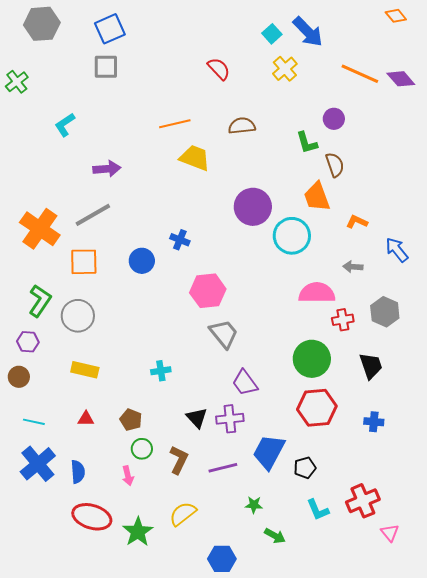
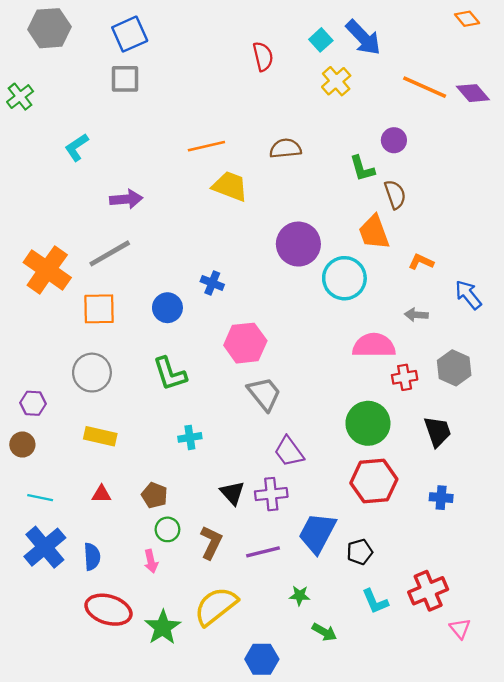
red semicircle: (219, 69) -> (263, 56), moved, turned 30
green L-shape: (40, 301) -> (170, 374), moved, turned 128
yellow semicircle: (183, 514) -> (216, 606), size x1.4

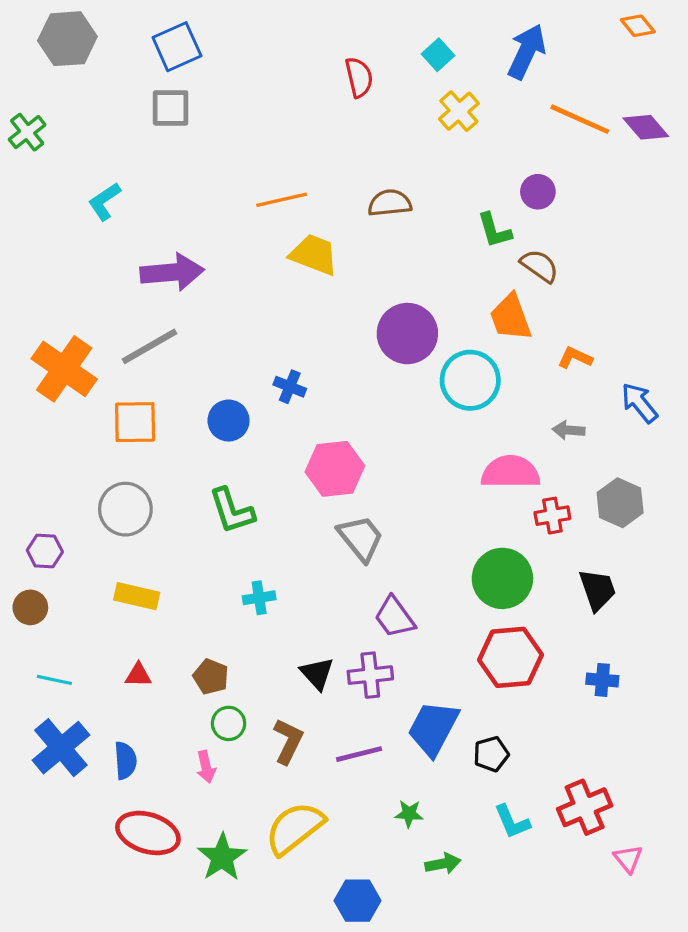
blue arrow: (363, 38) -> (527, 52), moved, turned -111
brown semicircle: (395, 194) -> (539, 266), turned -36
purple arrow: (126, 199) -> (172, 272), size x1.4
green arrow: (324, 632) -> (443, 864), turned -40

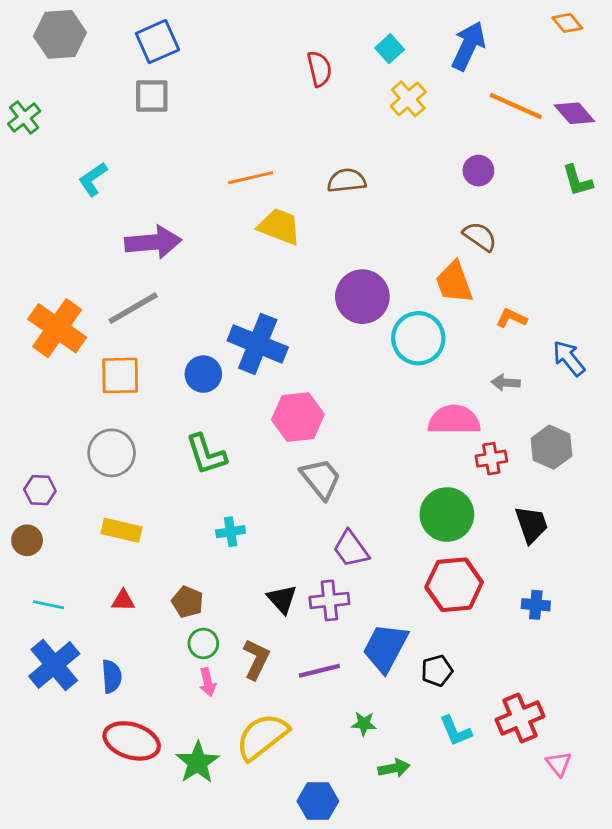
green L-shape: (494, 230) -> (577, 181), moved
blue cross: (290, 387) -> (258, 344), size x2.0
pink arrow: (206, 767) -> (208, 682), moved

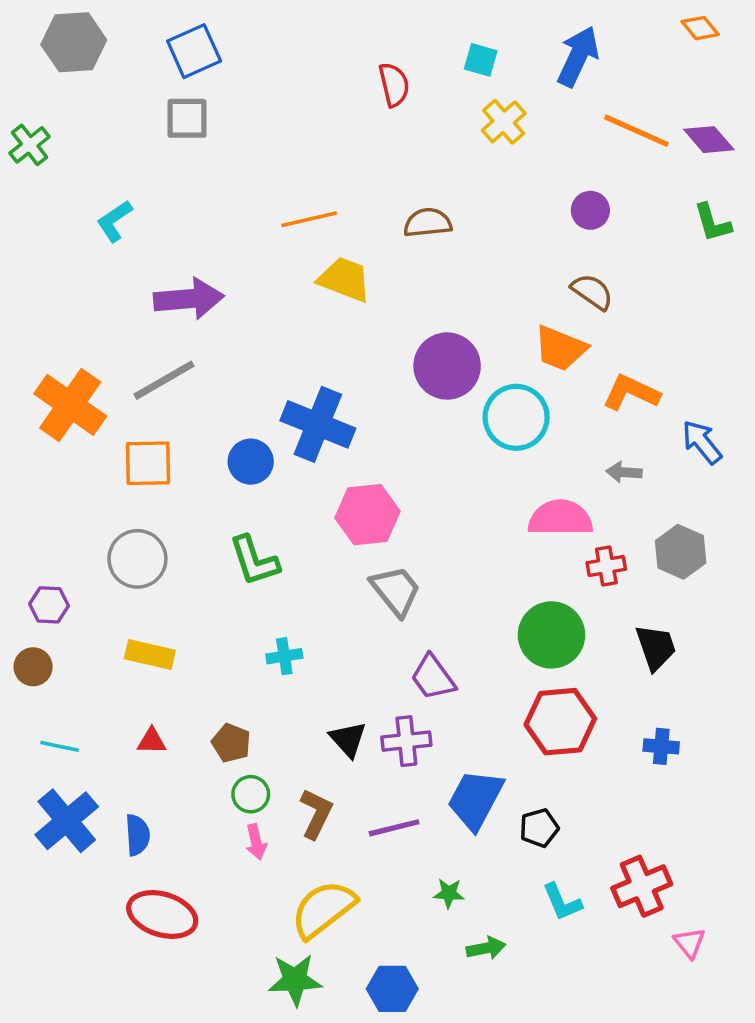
cyan square: (390, 49) -> (481, 60), turned -32
orange trapezoid: (454, 282) -> (560, 348), turned -48
orange L-shape: (511, 318) -> (631, 393), size x1.5
green star: (198, 762) -> (295, 980), moved, turned 30

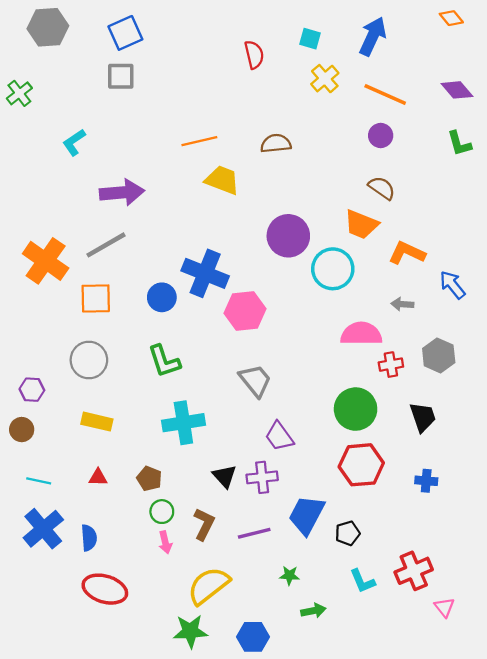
orange line: (636, 131) -> (385, 94), moved
pink hexagon: (367, 515) -> (245, 311), moved
cyan cross: (284, 656) -> (183, 423), size x1.8

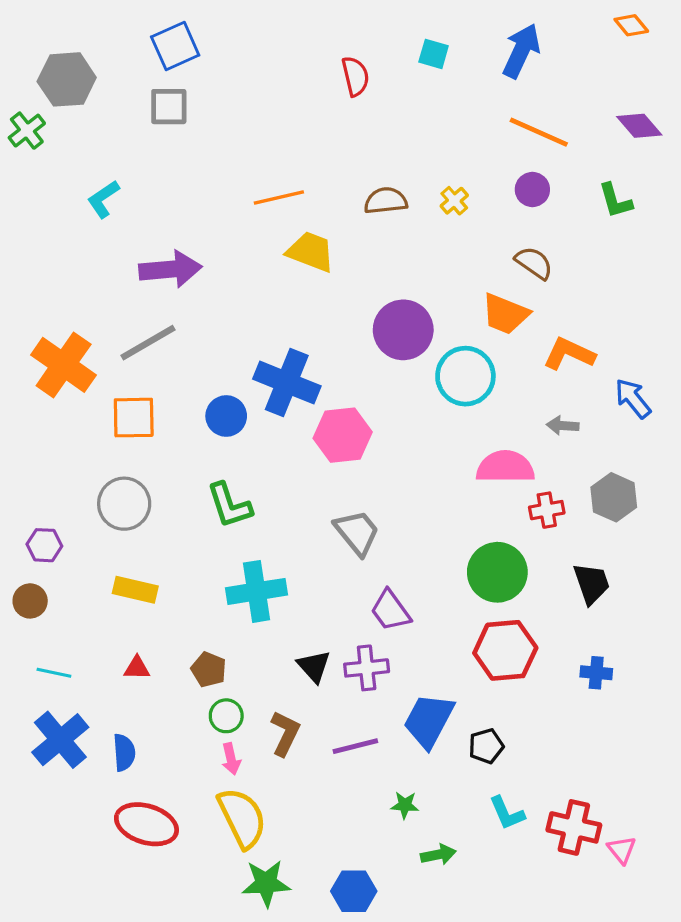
gray hexagon: (48, 27) -> (67, 79), moved
yellow cross: (325, 79) -> (454, 201), moved, size x0.7
green L-shape: (459, 143) -> (615, 201), moved
red cross: (414, 571) -> (574, 827), moved, turned 36
yellow semicircle: (209, 586) -> (242, 818), moved, turned 102

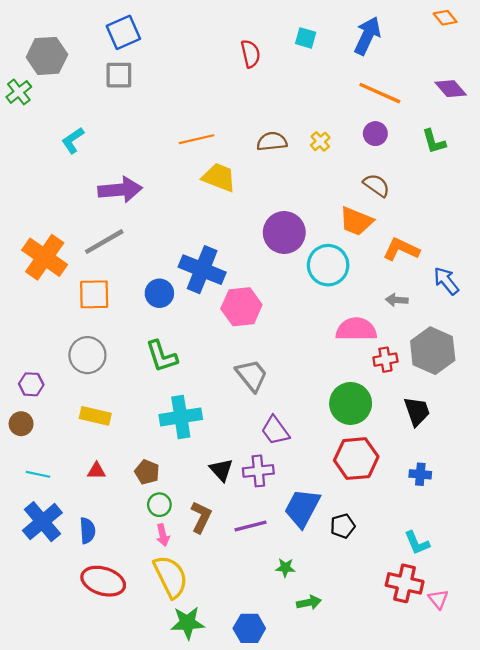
gray hexagon: (614, 497) -> (433, 351), size x1.4
cyan L-shape: (507, 813) -> (417, 543), moved

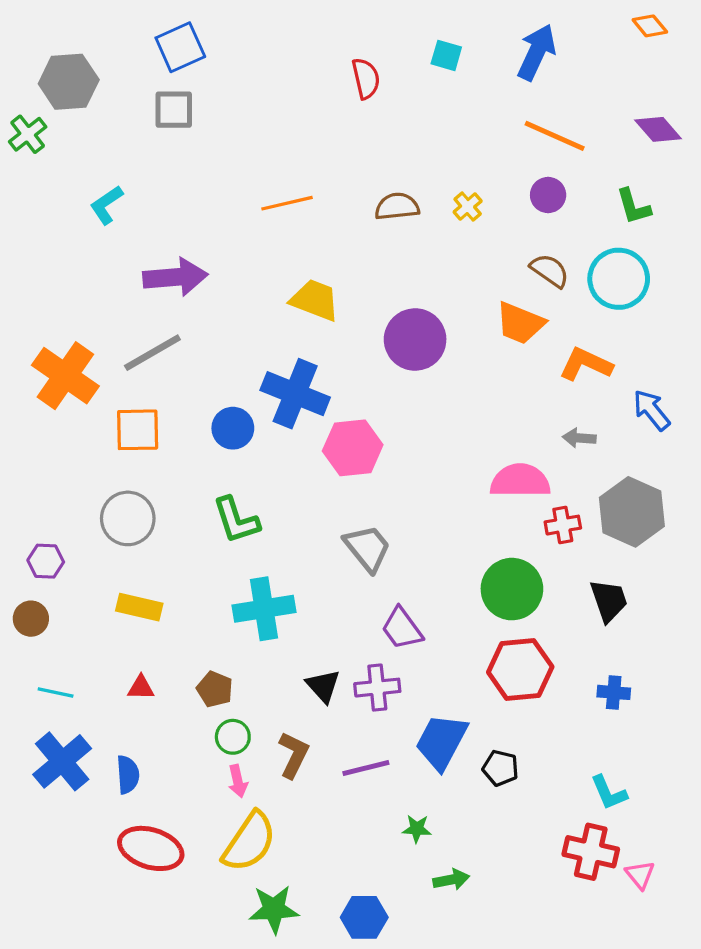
yellow trapezoid: (219, 177) -> (315, 300), moved
cyan circle: (328, 265) -> (619, 279), moved
black pentagon: (343, 526) -> (500, 768), turned 30
yellow semicircle: (171, 577) -> (249, 842), turned 60

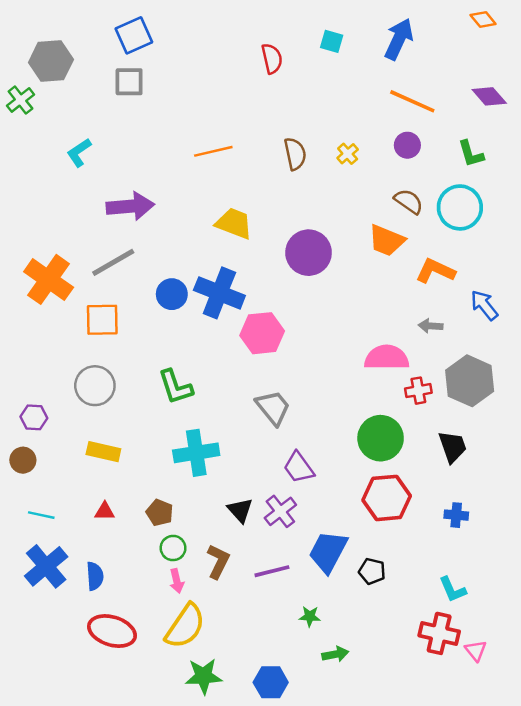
brown semicircle: (397, 207) -> (295, 154), turned 84
blue circle: (233, 428) -> (172, 294), moved
purple cross: (377, 688) -> (280, 511), turned -32

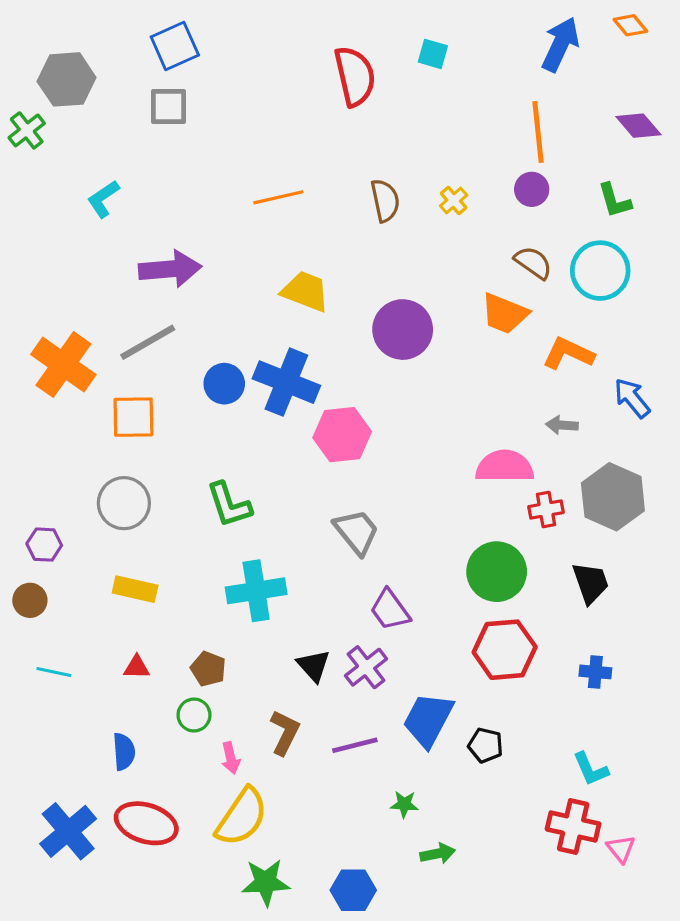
blue arrow: (399, 39) -> (560, 44), moved
red semicircle: (272, 59) -> (355, 76), size x1.5
orange line: (412, 101) -> (538, 132), turned 60
green circle: (173, 548) -> (194, 715), moved
blue cross: (46, 566) -> (68, 831), moved

